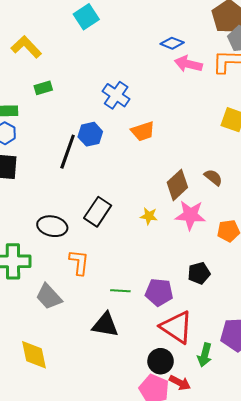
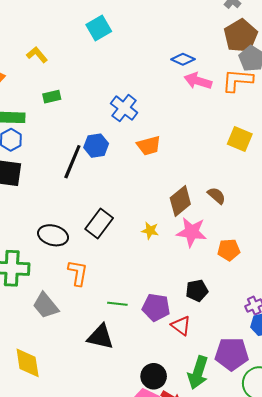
yellow L-shape: (26, 47) -> (37, 55), size x0.7
red triangle: (177, 327) -> (181, 326), moved, size x0.6
green arrow: (205, 355) -> (198, 373), size x1.4

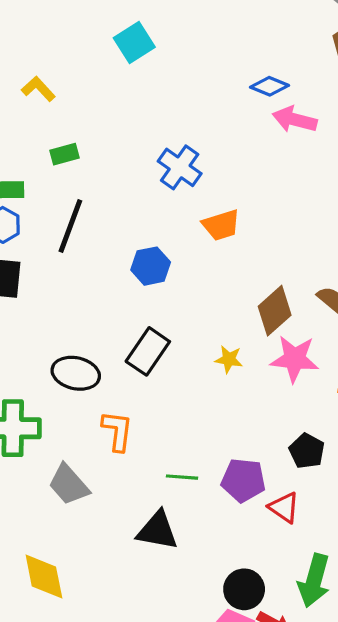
blue hexagon: (96, 146) -> (151, 266), moved
black line: (72, 162) -> (70, 226), moved
black pentagon: (197, 291) -> (307, 451), turned -30

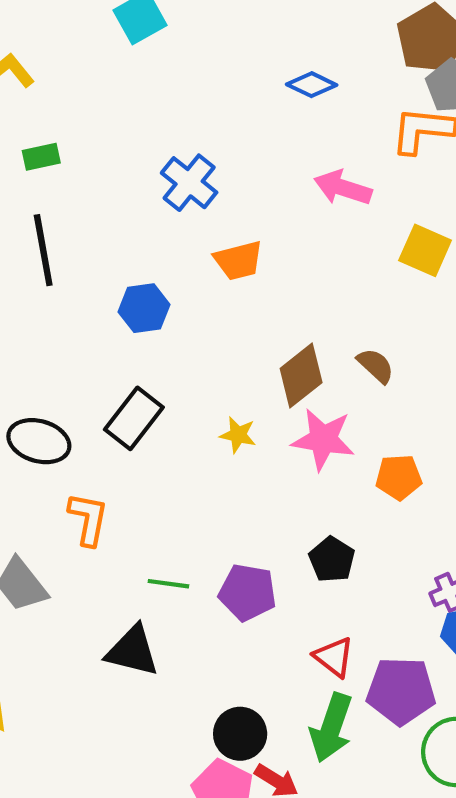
pink arrow: (295, 120) -> (343, 188), moved
black line: (70, 226) -> (43, 250), turned -34
red triangle: (284, 507) -> (334, 657), moved

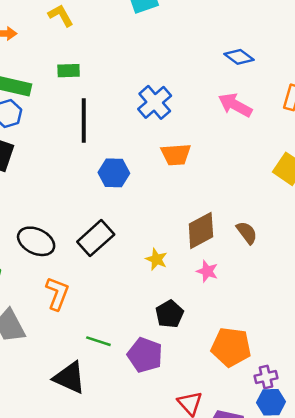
pink arrow: (343, 188) -> (235, 105), moved
black line: (43, 250) -> (84, 121), moved
pink star: (323, 439) -> (207, 271), size x0.6
orange pentagon: (399, 477) -> (231, 347), moved, size x1.4
black pentagon: (332, 560) -> (170, 314), moved

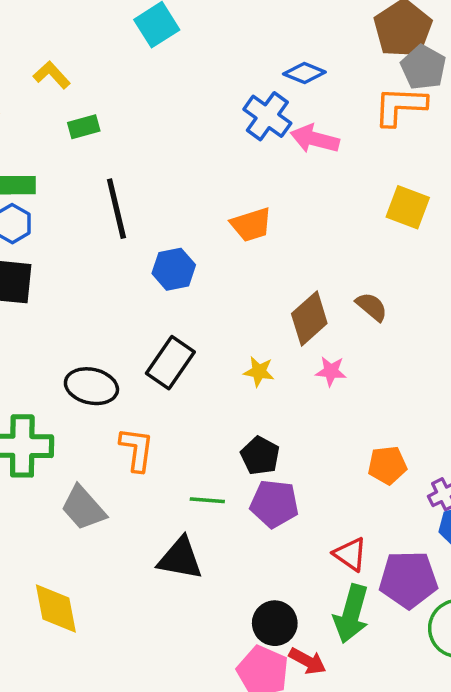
green rectangle: (69, 71) -> (84, 127), moved
blue cross: (155, 102) -> (267, 116), moved
black pentagon: (170, 314) -> (260, 456), moved
orange pentagon: (231, 347) -> (387, 465), size x0.7

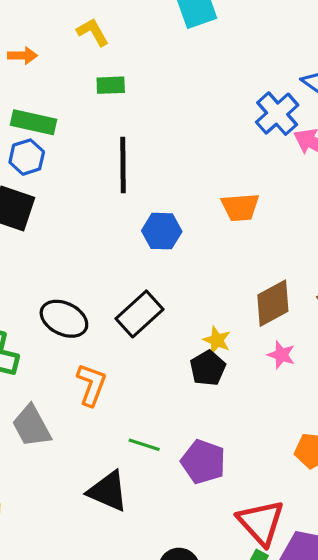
black pentagon: (260, 456) -> (208, 368), moved
red triangle: (350, 554) -> (261, 522), size x1.5

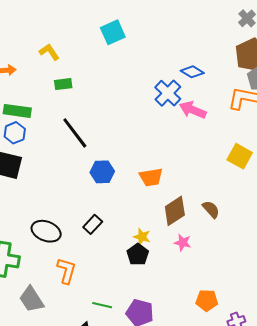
black line: (123, 165) -> (75, 133), turned -32
orange trapezoid: (240, 207) -> (151, 177), moved
black rectangle: (140, 314) -> (93, 224), size x0.7

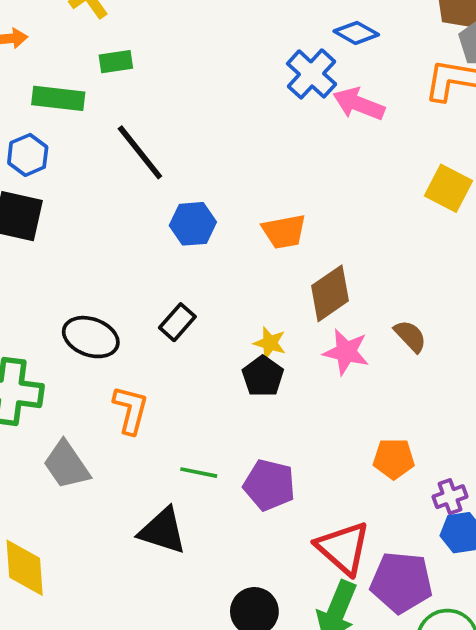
green rectangle: (17, 111) -> (58, 98), moved
brown semicircle: (211, 209) -> (410, 336), moved
pink star: (183, 243) -> (346, 352), size x1.4

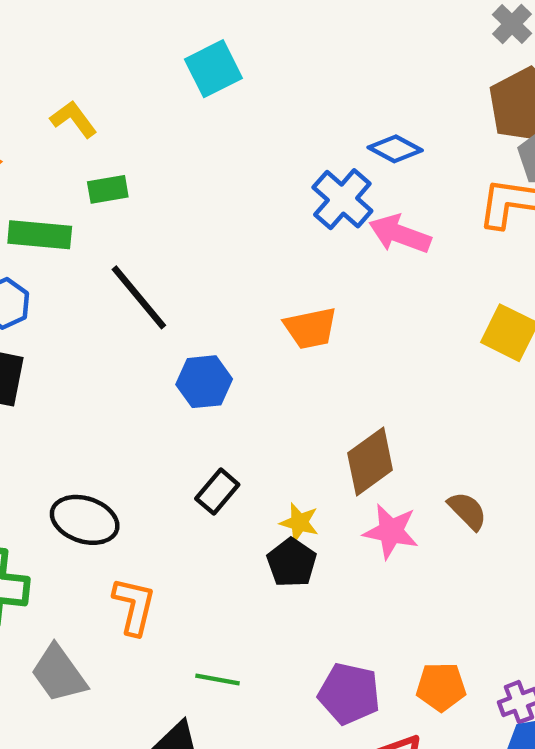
orange trapezoid: (284, 232) -> (310, 328), moved
black rectangle: (177, 322) -> (217, 492), moved
orange pentagon: (394, 459) -> (441, 687), moved
purple pentagon: (269, 485) -> (349, 694), moved

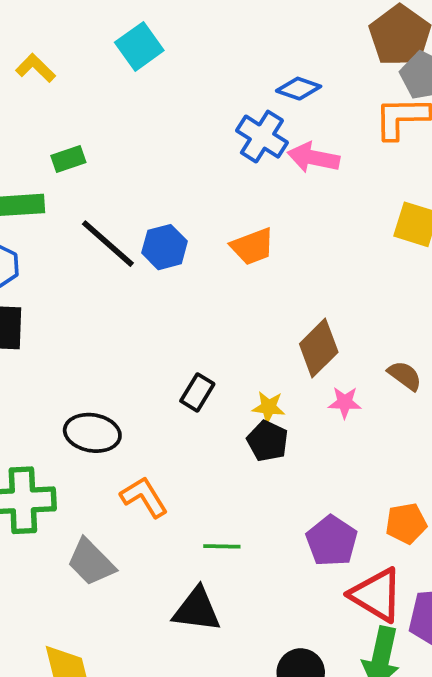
yellow L-shape: (74, 119) -> (35, 68), moved
blue hexagon: (204, 382) -> (165, 247), moved
pink star: (391, 531) -> (345, 402), size x0.7
orange L-shape: (134, 606) -> (144, 497), turned -36
purple pentagon: (349, 694) -> (332, 541), turned 30

